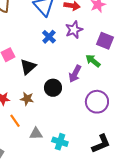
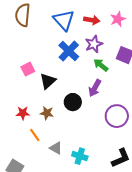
blue cross: (49, 37) -> (69, 51), size x1.5
green arrow: (93, 61) -> (101, 65), moved
gray triangle: (36, 134) -> (56, 148), turned 32

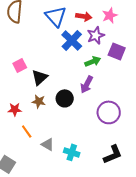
purple star: (94, 44) -> (96, 35), moved
blue cross: (69, 51) -> (72, 40), moved
green arrow: (101, 65) -> (93, 61), turned 119
brown star: (47, 113) -> (39, 101), moved

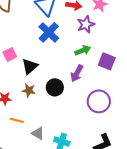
blue cross: (72, 40) -> (49, 32), moved
purple square: (117, 51) -> (107, 61), moved
orange line: (27, 131) -> (17, 120), turned -40

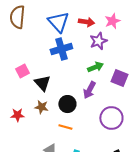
blue cross: (49, 32) -> (61, 49), turned 30
black triangle: (30, 66) -> (42, 83), turned -30
orange line: (17, 120) -> (65, 127), moved

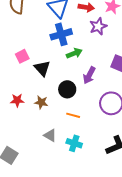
green arrow: (95, 67) -> (74, 53), moved
brown star: (41, 107) -> (41, 102), moved
orange line: (65, 127) -> (73, 115), moved

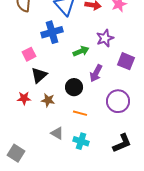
purple star: (98, 26) -> (105, 38), moved
blue cross: (61, 34) -> (52, 32), moved
black triangle: (42, 68) -> (39, 75), moved, turned 30

